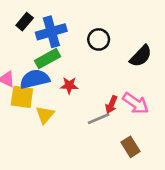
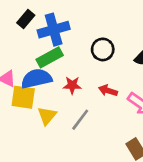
black circle: (99, 39) -> (103, 49), moved
red arrow: (111, 105) -> (108, 91), moved, turned 84
gray line: (99, 119) -> (80, 120), moved, turned -30

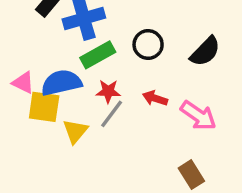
green rectangle: (50, 57) -> (98, 55), moved
gray line: (80, 120) -> (112, 114), moved

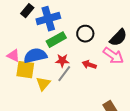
pink arrow: (198, 116) -> (113, 56), moved

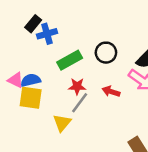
blue cross: (48, 19) -> (47, 34), moved, size x0.7
blue semicircle: (35, 56) -> (31, 80), moved, size x0.7
yellow triangle: (43, 84) -> (62, 123), moved

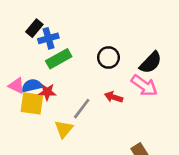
green rectangle: (70, 60) -> (59, 59), moved
red star: (77, 86) -> (47, 92), moved

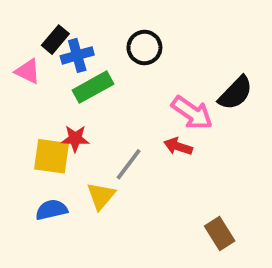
black circle: (108, 57) -> (144, 48), moved
pink triangle: (17, 86) -> (28, 71), moved
blue semicircle: (32, 86) -> (51, 210), moved
pink arrow: (144, 86) -> (192, 113), moved

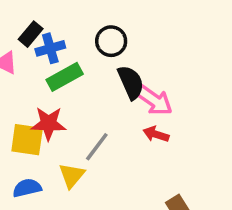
black semicircle: (235, 93) -> (131, 82), moved, turned -68
red star: (75, 139) -> (49, 124), size x1.4
red arrow: (178, 146) -> (156, 134), moved

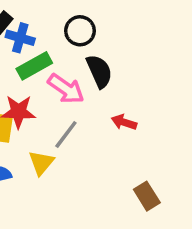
blue cross: (50, 48) -> (20, 38), turned 32
pink arrow: (154, 100) -> (66, 89), moved

